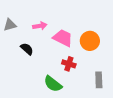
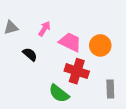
pink arrow: (40, 26) -> (44, 29), turned -48
red cross: (69, 64) -> (77, 71), size x1.5

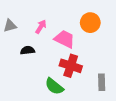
orange circle: (100, 45) -> (90, 23), moved
black semicircle: (30, 54) -> (28, 50), turned -48

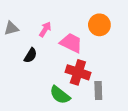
black semicircle: (28, 50) -> (31, 55), turned 128
gray rectangle: (102, 82) -> (98, 90), moved

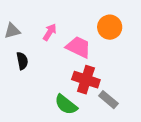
black semicircle: (31, 55) -> (22, 61), moved, turned -42
gray rectangle: (98, 90) -> (108, 100), turned -48

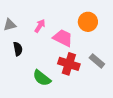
gray rectangle: (108, 100) -> (97, 61), moved
green semicircle: (66, 105) -> (42, 78), moved

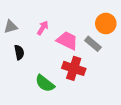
orange circle: (88, 22) -> (106, 23), moved
gray rectangle: (97, 61) -> (93, 44), moved

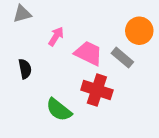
gray triangle: (11, 27) -> (22, 14), moved

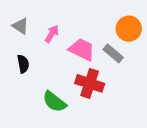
gray triangle: (22, 14) -> (20, 26), moved, turned 48

